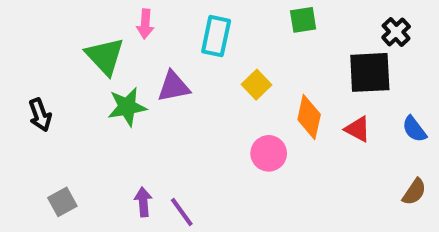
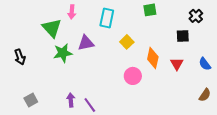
black square: (370, 72) -> (183, 36), size x0.6
red triangle: (358, 129) -> (177, 64), turned 32

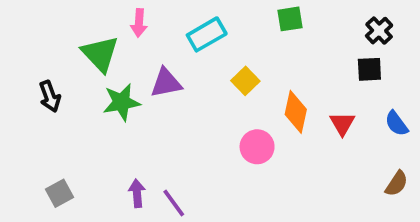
cyan rectangle: (107, 18) -> (207, 34), turned 48
black square: (183, 36) -> (369, 69), moved
black arrow: (20, 57) -> (50, 96), moved

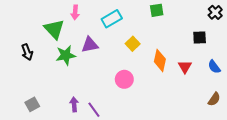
black cross: (379, 31) -> (215, 12), moved
pink circle: (257, 147) -> (124, 79), moved

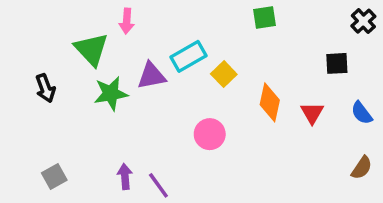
cyan rectangle: (112, 19) -> (188, 56), moved

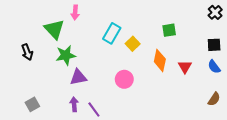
green square: (264, 18) -> (169, 30), moved
cyan rectangle: (188, 56) -> (112, 33), turned -30
black square: (337, 63) -> (214, 45), moved
purple triangle: (151, 76) -> (78, 77), moved

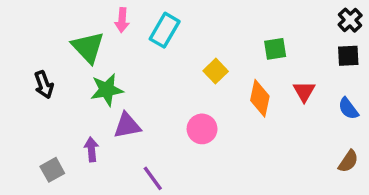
cyan rectangle: (112, 33) -> (165, 30), moved
black square: (214, 45) -> (348, 56), moved
red triangle: (185, 67) -> (304, 91), moved
purple arrow: (74, 104) -> (91, 149), moved

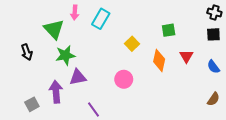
black cross: (350, 20) -> (214, 13), turned -32
purple arrow: (91, 149) -> (56, 92), size x1.5

